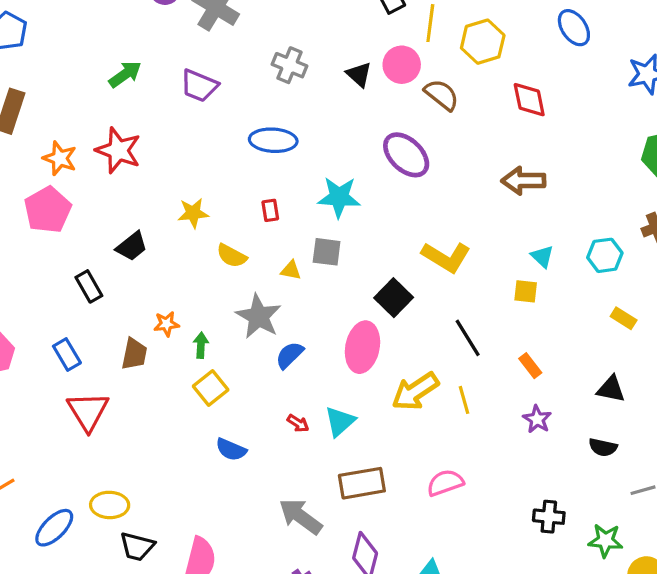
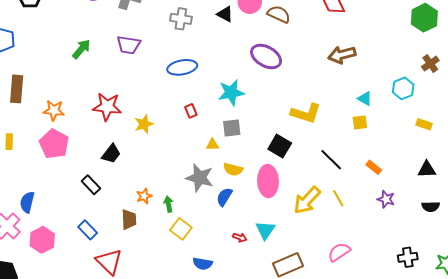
red star: (118, 150) -> (107, 107), moved
yellow semicircle: (232, 256) -> (233, 169), moved

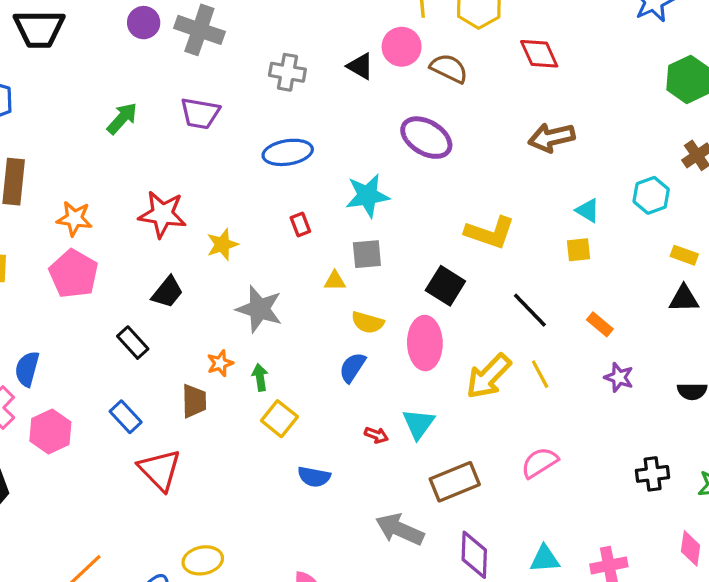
black triangle: (427, 170) -> (684, 299), moved
gray star: (200, 178) -> (259, 309), moved

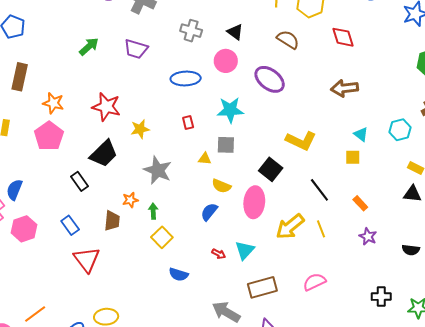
pink circle: (402, 47) -> (226, 61), moved
black trapezoid: (167, 292) -> (104, 154), size x1.4

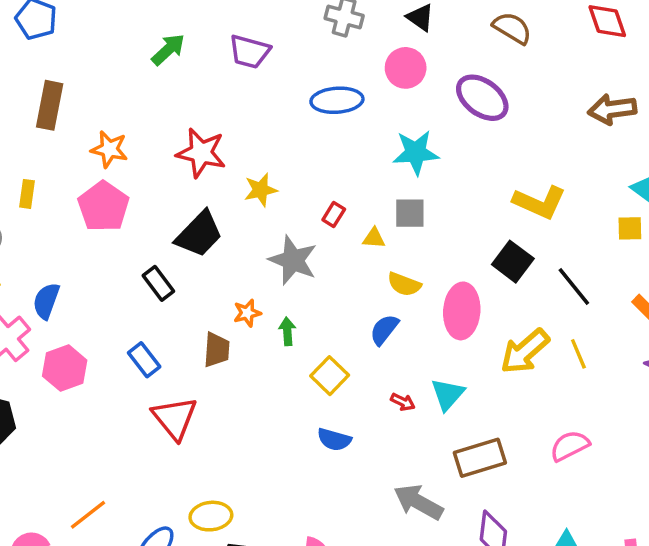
red rectangle: (188, 123) -> (334, 215), moved, turned 48
black square: (271, 169) -> (513, 262), moved
yellow square: (162, 237) -> (330, 376), moved

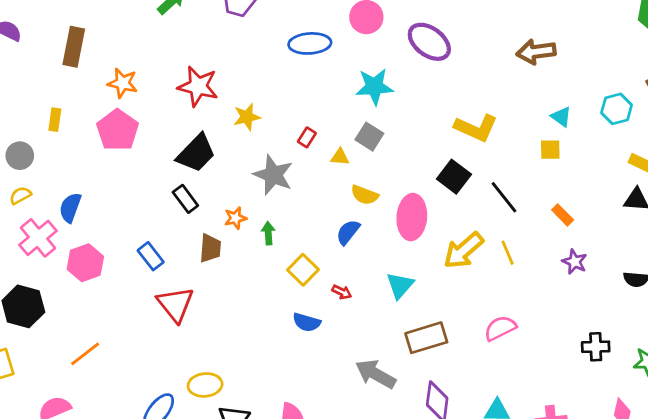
gray square: (410, 213) -> (369, 137), turned 32
black rectangle: (158, 283) -> (185, 199), moved
red arrow: (403, 402) -> (342, 292), moved
orange line: (88, 515) -> (85, 354), moved

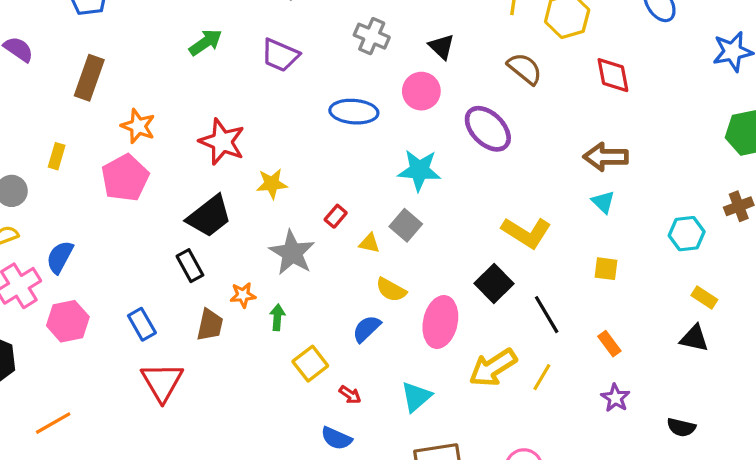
cyan triangle: (561, 117) -> (603, 202), moved
yellow line: (508, 253) -> (542, 377), turned 45
blue semicircle: (307, 322) -> (336, 438), moved

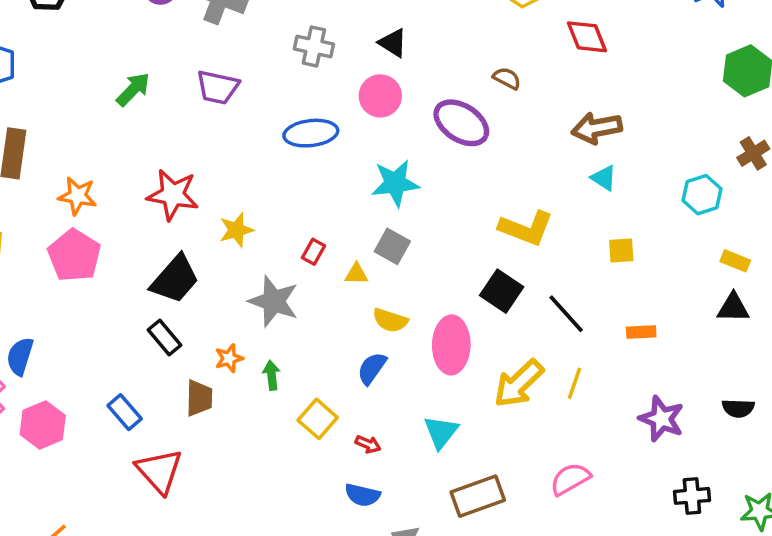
brown semicircle: (525, 69) -> (507, 78), moved, size x0.7
orange rectangle: (609, 344) -> (641, 332), turned -45
purple star: (615, 398) -> (662, 419), moved, size x1.4

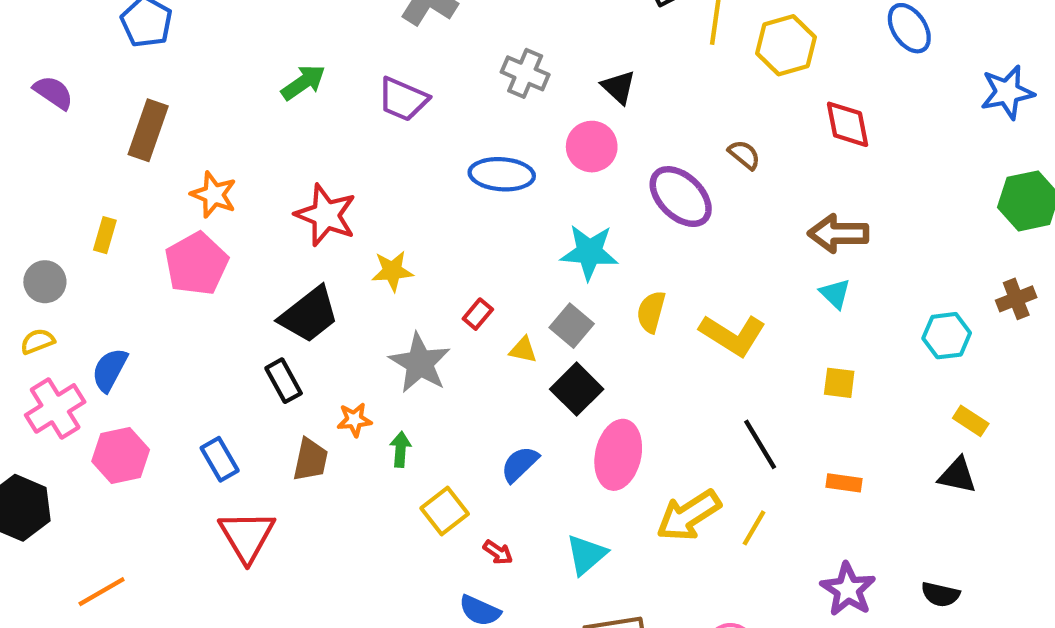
black square: (502, 291) -> (577, 389), moved
yellow semicircle: (390, 320) -> (651, 312), moved, turned 76

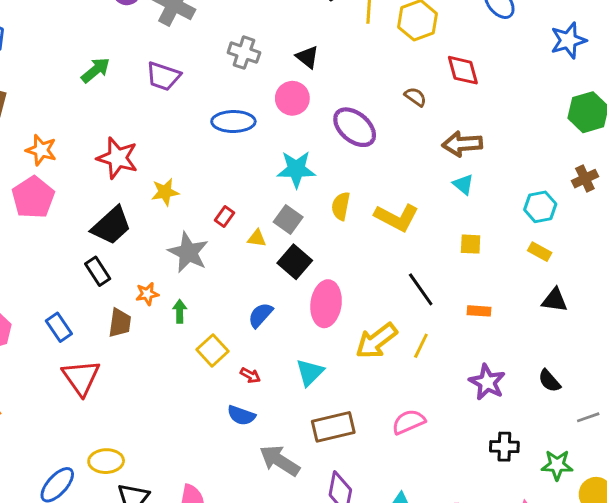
brown semicircle: (744, 155) -> (415, 97), moved
yellow rectangle: (971, 421) -> (540, 252), moved
black semicircle: (940, 594) -> (549, 381), turned 40

